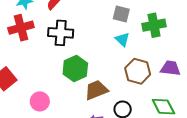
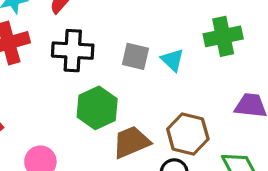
gray square: (121, 14) -> (135, 56), moved
brown hexagon: (138, 71) -> (188, 134), moved

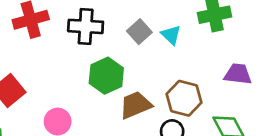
gray square: (135, 56) -> (139, 32), turned 35

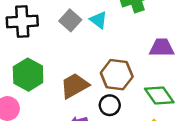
green hexagon: (106, 76) -> (28, 75), moved

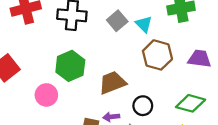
brown hexagon: (117, 75) -> (157, 55), moved
green diamond: (159, 96) -> (191, 103), turned -48

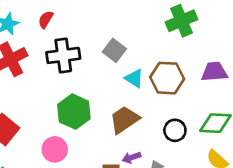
cyan triangle: (144, 24) -> (134, 78), moved
black circle: (143, 106) -> (175, 130), moved

